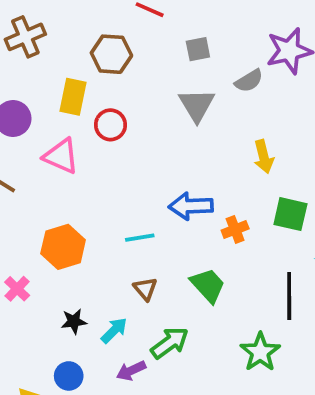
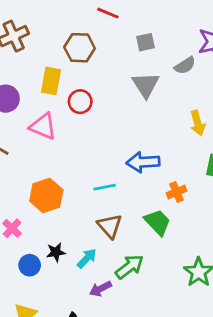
orange cross: (235, 229) -> (177, 192), moved
brown triangle: (145, 289) -> (110, 226), size x1.4
blue circle: (69, 376) -> (30, 265), moved

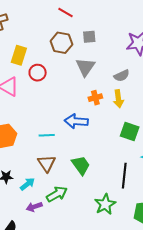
brown hexagon: (80, 48) -> (61, 43), moved
gray semicircle: (185, 65) -> (122, 76), moved
orange cross: (177, 192) -> (95, 98), moved

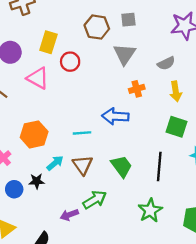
yellow arrow: (118, 99) -> (176, 91), moved
black line: (124, 176) -> (159, 167), moved
cyan arrow: (27, 184) -> (55, 163), moved

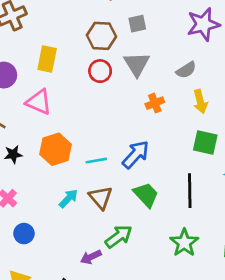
red circle: (70, 62) -> (100, 71), moved
blue arrow: (115, 116) -> (136, 154), moved, turned 135
orange hexagon: (34, 134) -> (55, 149), moved
black star: (37, 181) -> (13, 154), moved

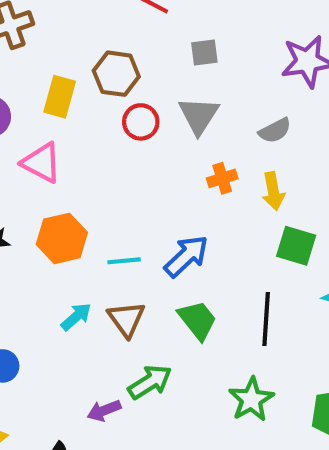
brown hexagon: (101, 36) -> (116, 74), moved
yellow arrow: (200, 102) -> (273, 191), moved

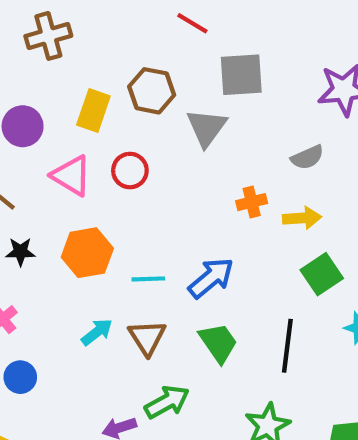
gray square: (204, 52) -> (241, 75), size x1.6
gray triangle: (199, 115) -> (207, 128), moved
red circle: (141, 122) -> (130, 171), moved
yellow arrow: (273, 191) -> (302, 218), turned -87
green square: (296, 246) -> (322, 274), turned 36

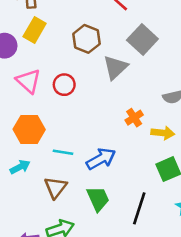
gray square: (241, 75) -> (142, 40), turned 36
yellow rectangle: (93, 110) -> (35, 30), moved
orange cross: (252, 202) -> (134, 118), turned -30
cyan arrow: (97, 332) -> (20, 167), moved

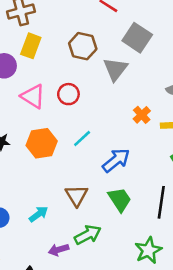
cyan line: (63, 152) -> (82, 138), moved, turned -42
cyan arrow: (20, 167) -> (39, 214), moved

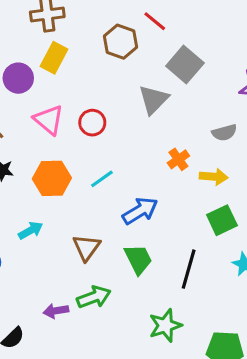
brown hexagon: (83, 46) -> (121, 42), moved
cyan arrow: (39, 214) -> (31, 230), moved

